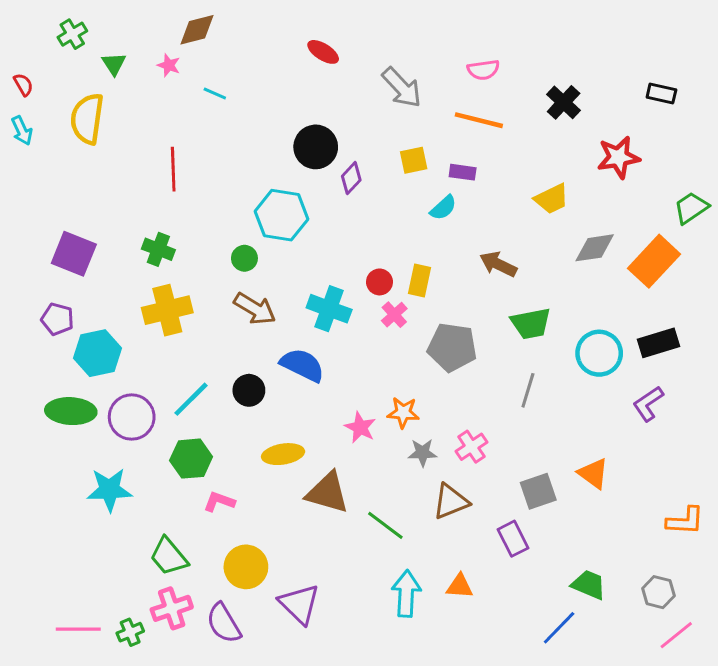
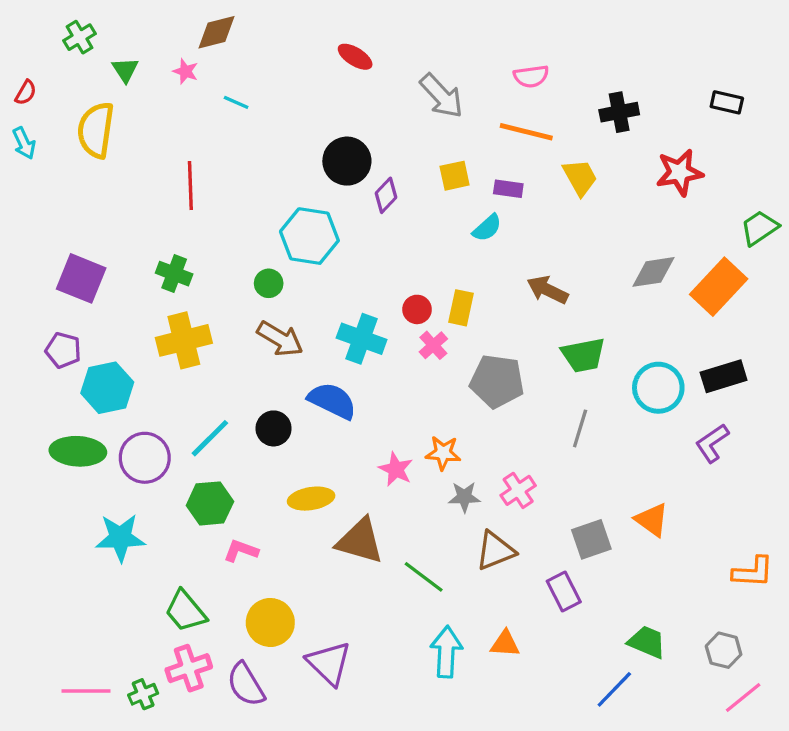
red semicircle: (23, 85) -> (26, 93), turned 60
black cross: (564, 102) -> (619, 112), turned 36
yellow trapezoid: (552, 199) -> (580, 177), moved, turned -93

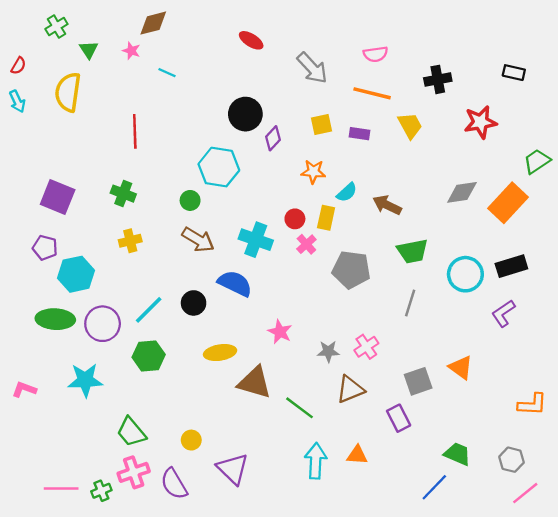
cyan semicircle: (487, 228) -> (347, 192), moved
yellow cross: (184, 340) -> (130, 241), size x0.6
orange star: (443, 453) -> (313, 172), moved
pink L-shape: (241, 551) -> (24, 389), moved
yellow circle: (270, 622) -> (191, 440), size x0.6

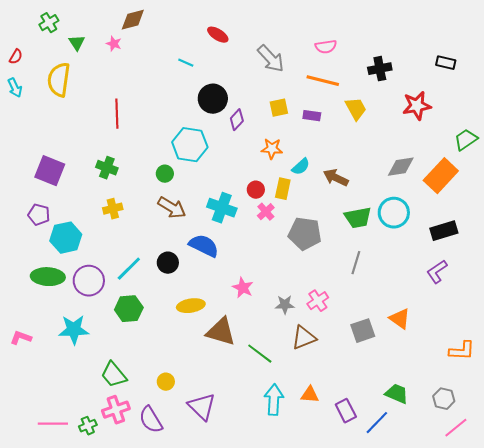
cyan line: (167, 73) -> (186, 63), moved
cyan circle: (465, 274) -> (394, 213), moved
purple rectangle: (399, 418) -> (346, 411), moved

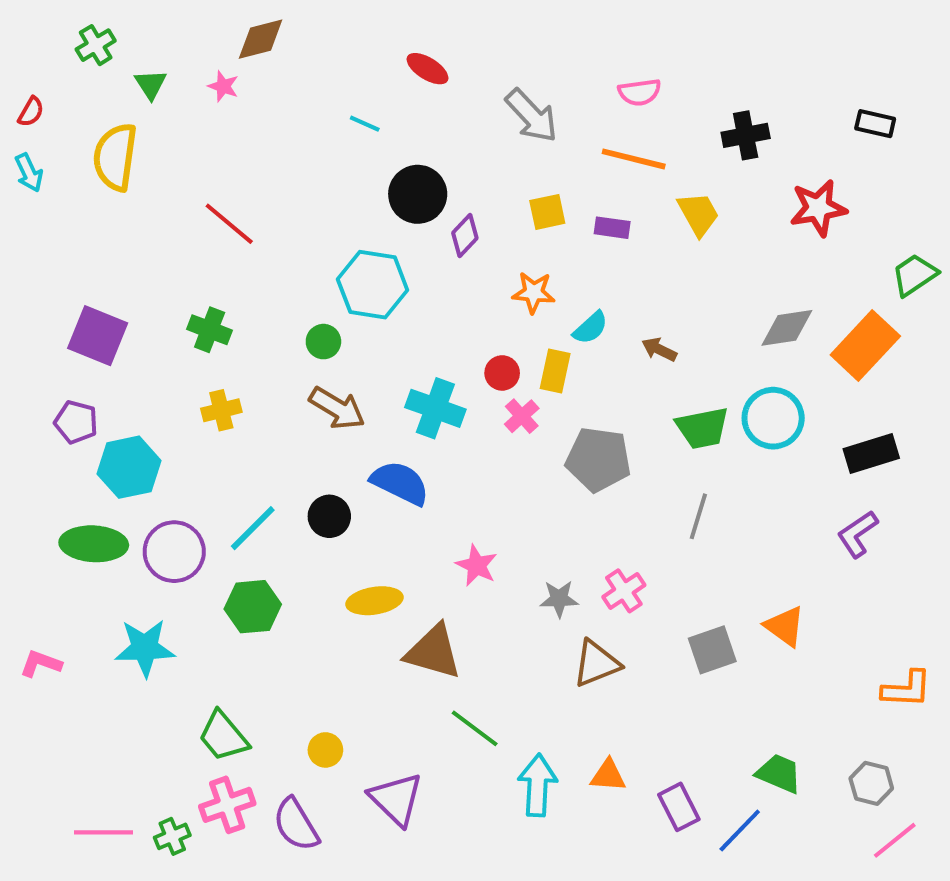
red line: (117, 114) -> (229, 224), turned -48
brown arrow: (336, 178) -> (659, 349), size x0.7
green line: (260, 354) -> (475, 728), moved

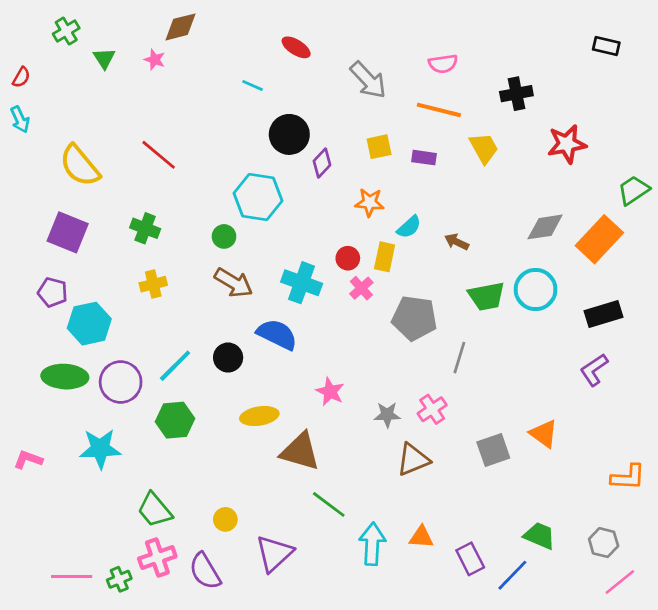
black rectangle: (875, 124) -> (606, 46), moved
yellow semicircle: (115, 157) -> (80, 166), moved, turned -48
gray line: (698, 516) -> (459, 358), moved
purple triangle: (396, 799) -> (274, 553), turned 33

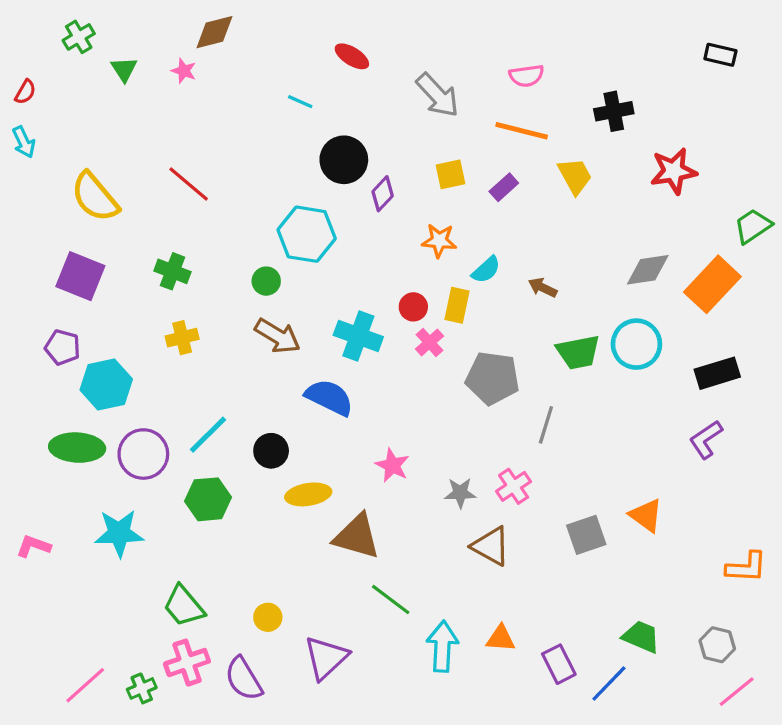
purple rectangle: (424, 158) -> (504, 187), turned -50
black circle: (228, 358) -> (271, 451), moved
brown triangle: (413, 460) -> (491, 546), turned 51
pink line: (72, 577) -> (85, 685), turned -42

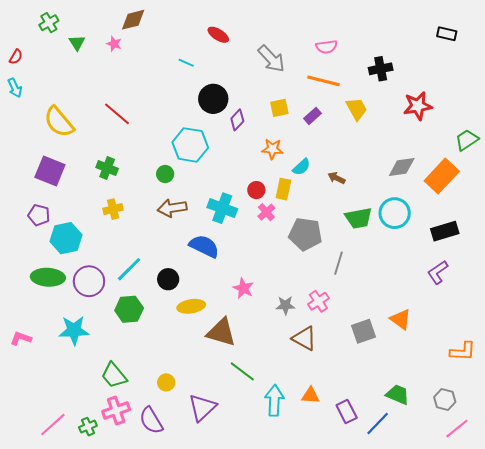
brown arrow: (278, 336) -> (172, 208), turned 140

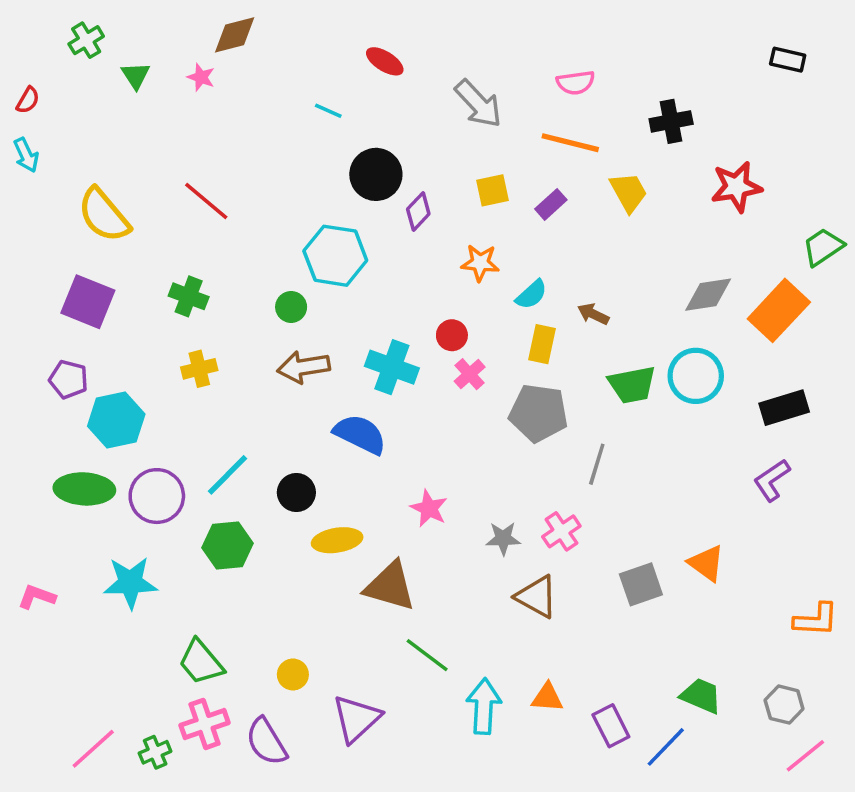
yellow rectangle: (283, 189) -> (542, 344), moved

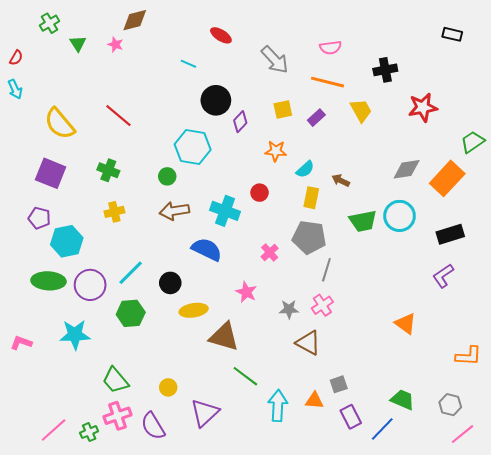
pink cross: (470, 374) -> (270, 252), moved
gray line: (597, 464) -> (326, 270), moved
gray square: (641, 584) -> (339, 384), moved, size x0.7

